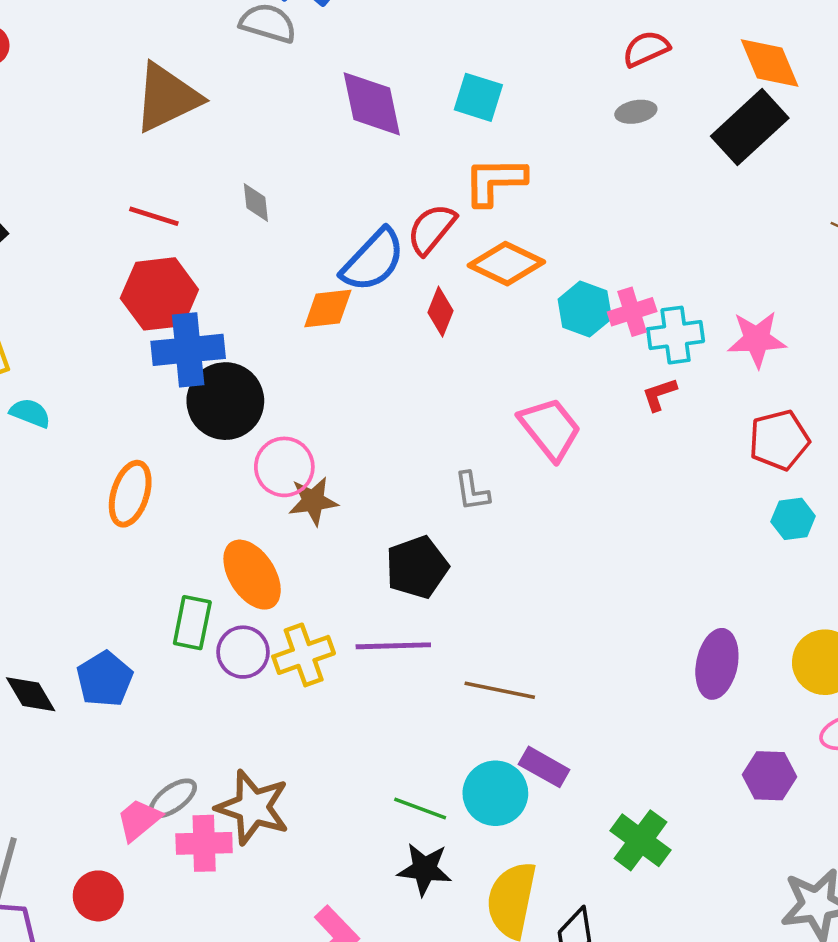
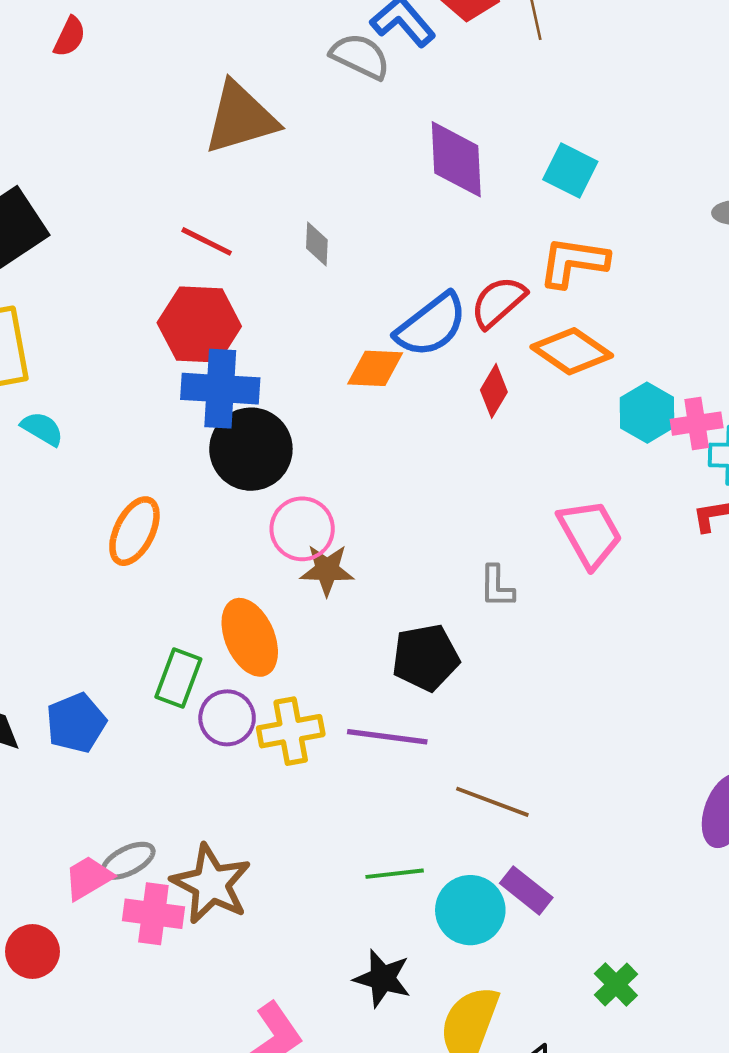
green line: (420, 808) -> (395, 874), moved, turned -36
green cross: (641, 840) -> (616, 985), size x0.7

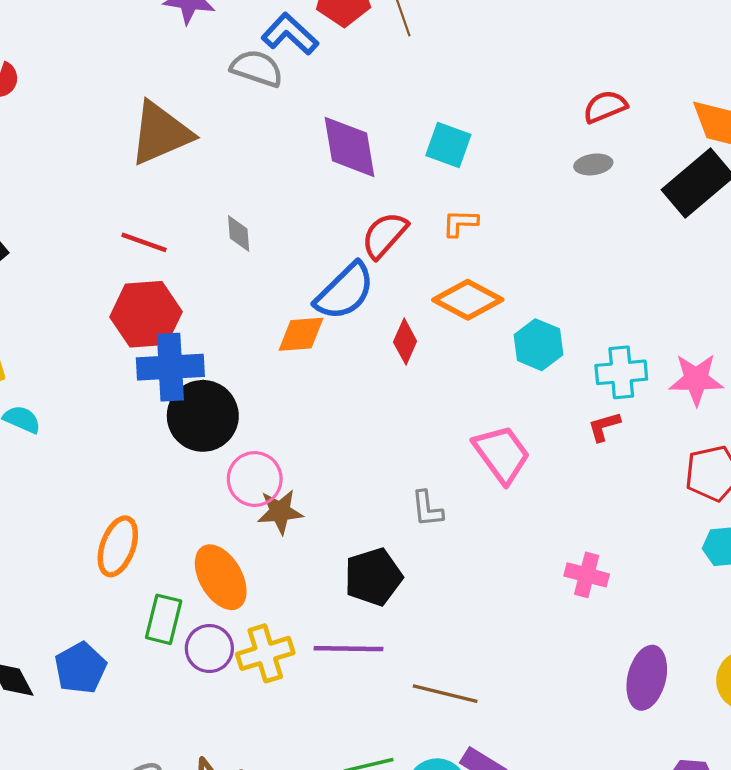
orange L-shape: (573, 262) -> (460, 223), size x0.6
red semicircle: (498, 302) -> (384, 235), moved
pink cross: (697, 424) -> (587, 575), moved, turned 30
orange ellipse: (134, 531) -> (118, 546), moved

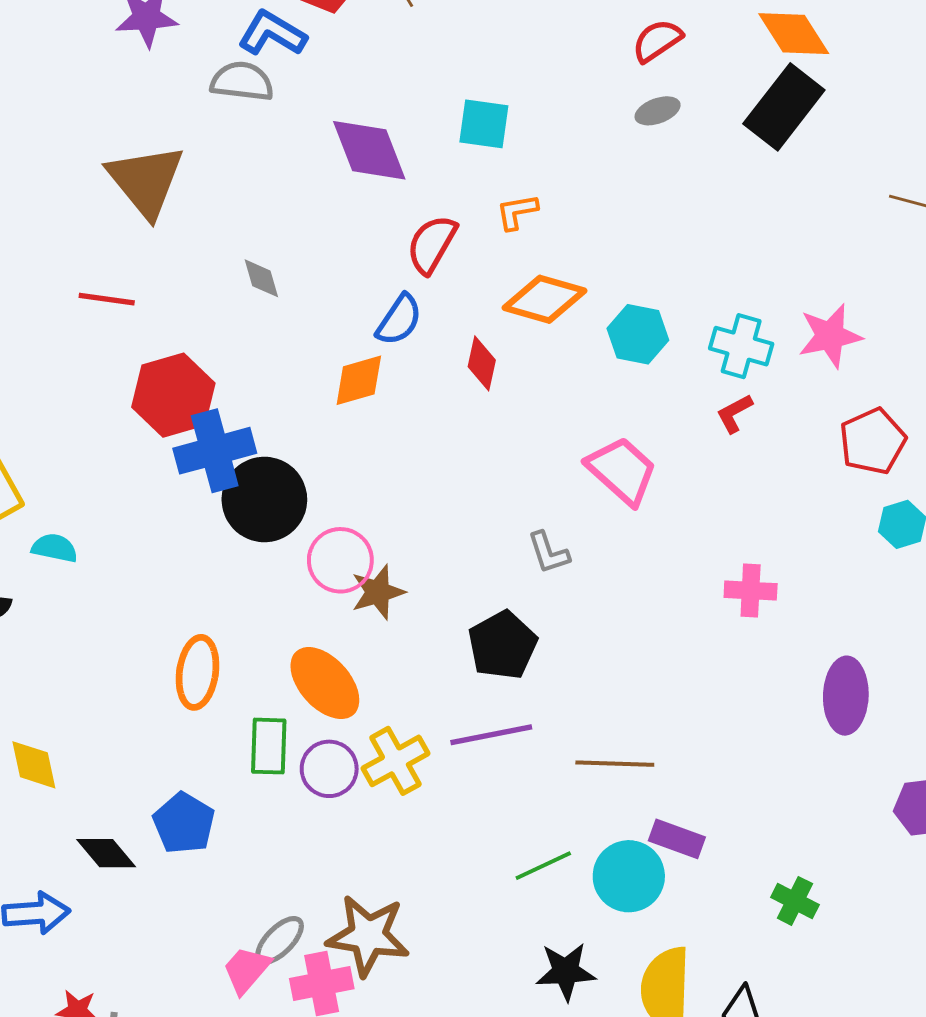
brown triangle: (160, 133) -> (146, 181), turned -34
red line: (144, 242) -> (107, 299), moved
blue semicircle: (345, 291) -> (399, 320), size x0.7
cyan cross: (621, 372) -> (741, 346), turned 33

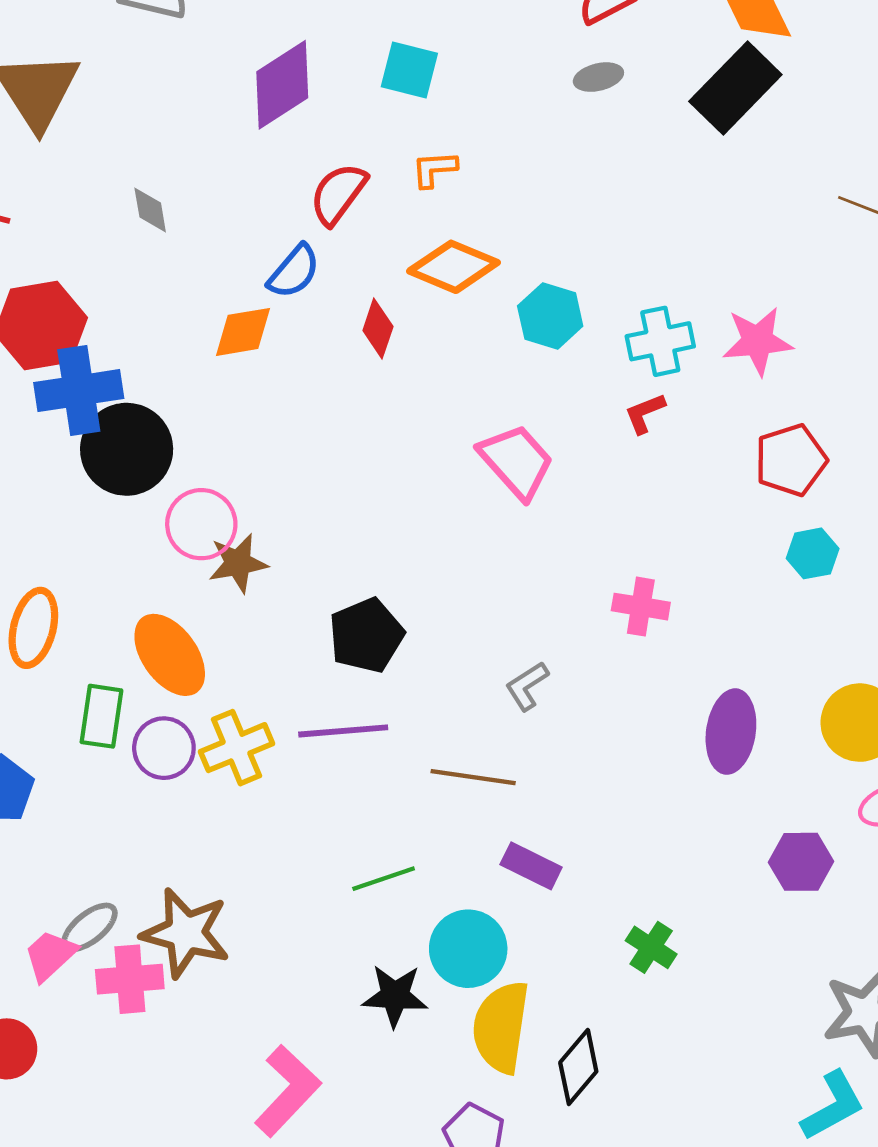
purple diamond: (369, 150) -> (282, 85), turned 72
cyan cross: (741, 346) -> (660, 341), turned -34
gray L-shape: (549, 553) -> (527, 686), moved, turned 69
cyan circle: (629, 876) -> (468, 949), moved

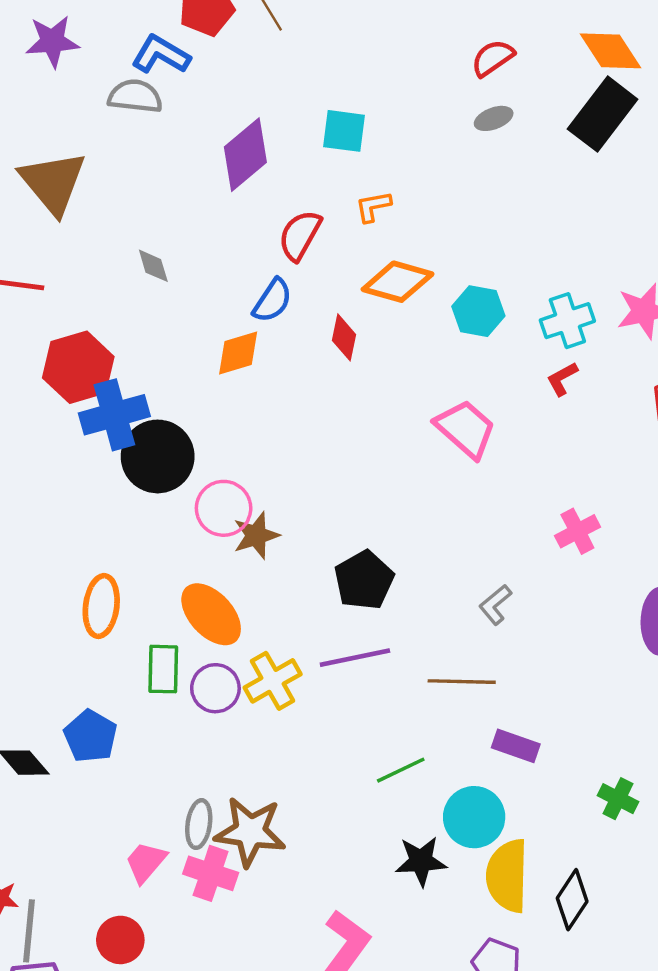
pink cross: (641, 607) -> (577, 531), turned -30
gray ellipse: (90, 927) -> (199, 824), moved, turned -36
pink cross: (130, 979) -> (211, 873), turned 30

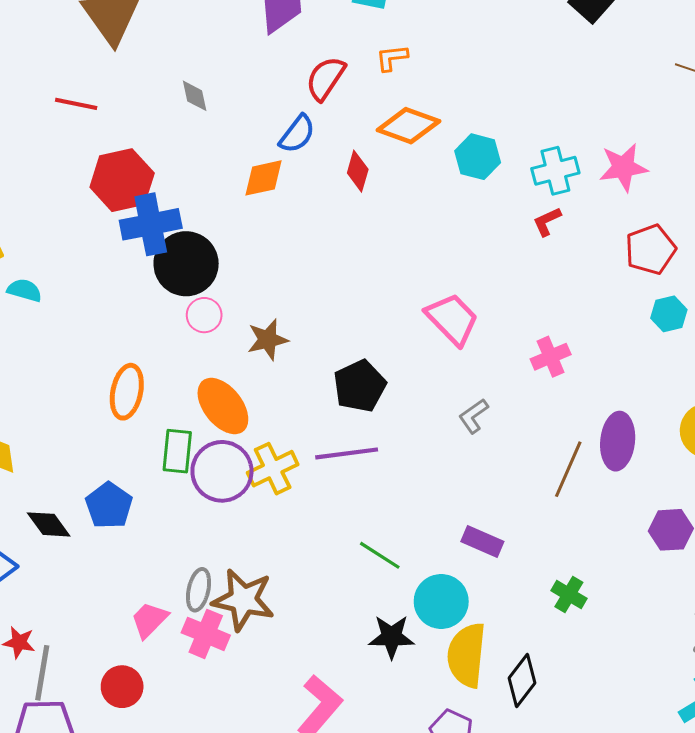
pink trapezoid: (466, 429) -> (452, 319), moved
pink circle: (224, 508) -> (204, 315), moved, size x0.7
brown line: (462, 682) -> (568, 469), moved, turned -72
purple circle: (215, 688) -> (222, 471), size x1.4
green line: (401, 770) -> (380, 555), turned 54

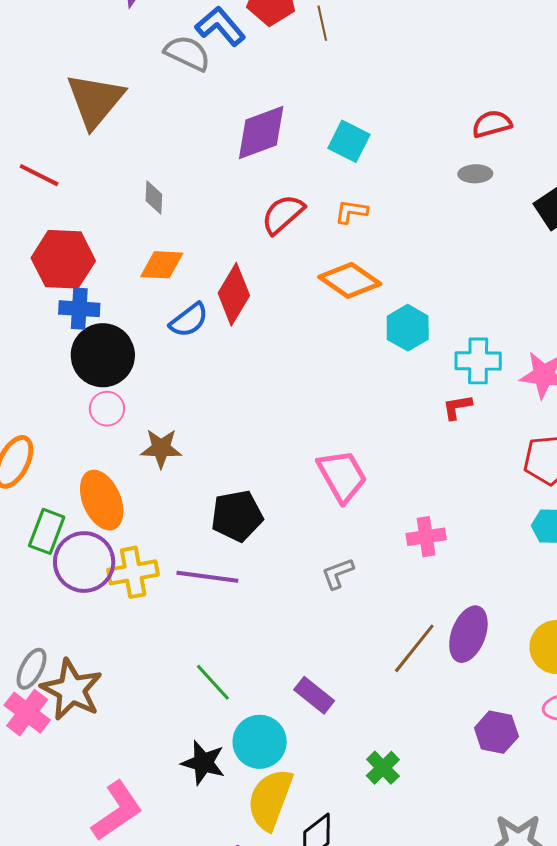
blue semicircle: (297, 134) -> (189, 320), moved
red diamond: (358, 171) -> (234, 294), moved, size x1.5
orange diamond: (264, 178) -> (162, 265), moved
blue cross: (151, 224) -> (79, 309), size x0.7

